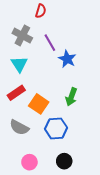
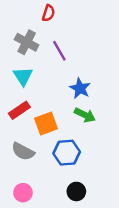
blue star: (67, 59) -> (80, 88), moved
green arrow: (71, 97) -> (85, 115), turned -84
orange square: (39, 104) -> (46, 124), turned 36
pink circle: (29, 162) -> (23, 193), moved

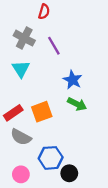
red rectangle: (19, 110) -> (13, 113), moved
blue hexagon: (67, 153) -> (51, 158), moved

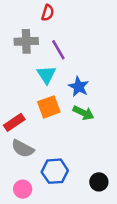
gray cross: (24, 38) -> (26, 41), turned -30
cyan triangle: (21, 69) -> (46, 75), moved
orange square: (42, 112) -> (49, 107), moved
black circle: (69, 173) -> (99, 182), moved

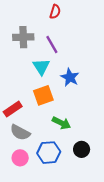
red semicircle: (48, 13) -> (55, 12), moved
green arrow: (83, 113) -> (61, 123), moved
black circle: (99, 182) -> (82, 149), moved
pink circle: (23, 189) -> (20, 158), moved

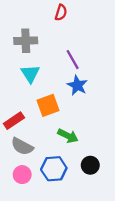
purple line: (52, 44) -> (73, 60), moved
cyan triangle: (41, 67) -> (30, 74), moved

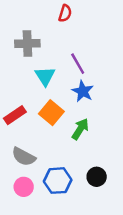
cyan triangle: (30, 74) -> (45, 76), moved
orange square: (48, 105) -> (51, 113), turned -30
red rectangle: (14, 121) -> (15, 115), moved
green arrow: (68, 136) -> (80, 129), moved, turned -84

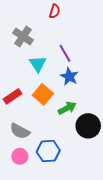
gray cross: (27, 44) -> (23, 36), turned 36
green arrow: (80, 129) -> (67, 108), turned 30
black circle: (97, 177) -> (88, 126), moved, size x1.5

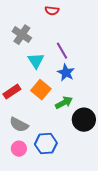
red semicircle: (55, 11) -> (52, 11), turned 80

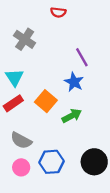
purple line: (62, 51) -> (82, 57), moved
cyan triangle: (36, 61) -> (14, 78), moved
black circle: (84, 120) -> (94, 162), moved

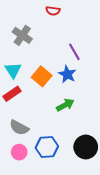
orange square: (46, 101) -> (42, 76), moved

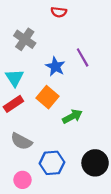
blue star: (67, 74) -> (55, 67), moved
orange square: (42, 76) -> (47, 97), moved
pink circle: (19, 152) -> (22, 180), moved

